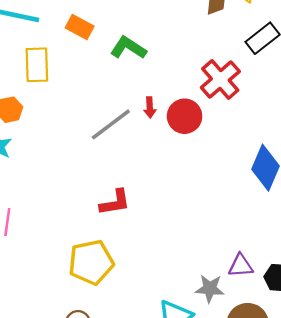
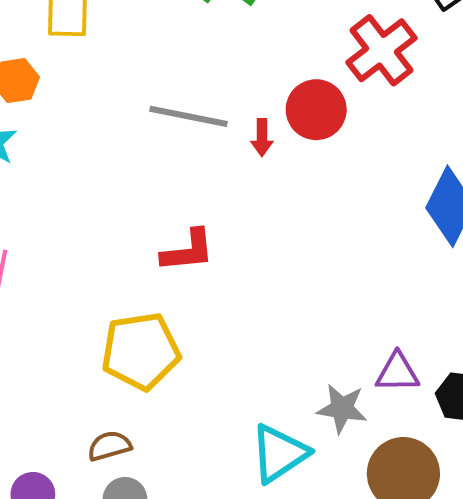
red arrow: (150, 107) -> (262, 137), moved
gray line: (111, 124) -> (189, 116), turned 45

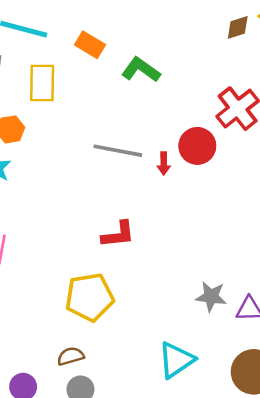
gray star: (342, 408) -> (211, 297), moved

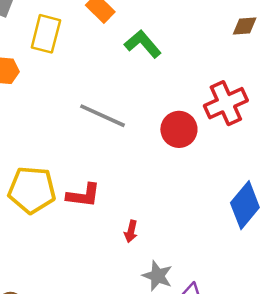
red arrow: (164, 164) -> (131, 231), moved
yellow pentagon: (89, 297) -> (32, 190), moved

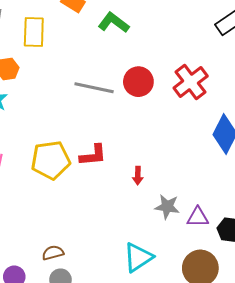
red cross: (226, 103) -> (191, 82), moved
red circle: (179, 129) -> (138, 82), moved

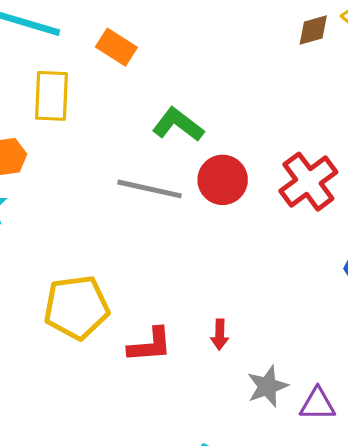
green L-shape: (114, 23) -> (178, 125), moved
red L-shape: (93, 155) -> (150, 345), moved
gray star: (167, 207) -> (267, 386), turned -30

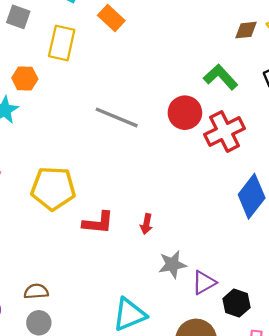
green L-shape: (178, 125) -> (221, 77), moved
red circle: (223, 180) -> (185, 113), moved
purple triangle: (318, 404) -> (204, 283), turned -40

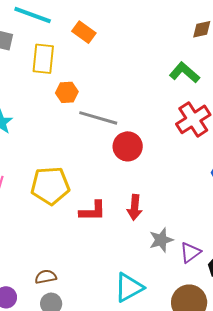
orange hexagon: (25, 79) -> (67, 92), moved
red circle: (185, 113) -> (128, 146), moved
red arrow: (146, 224) -> (135, 207), size x1.4

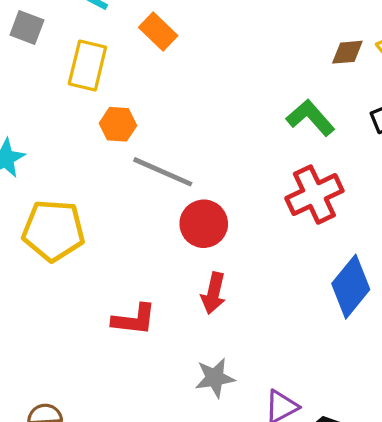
yellow pentagon: (50, 186) -> (53, 230), moved
red arrow: (135, 207) -> (213, 293), moved
gray star: (161, 240) -> (215, 378), moved

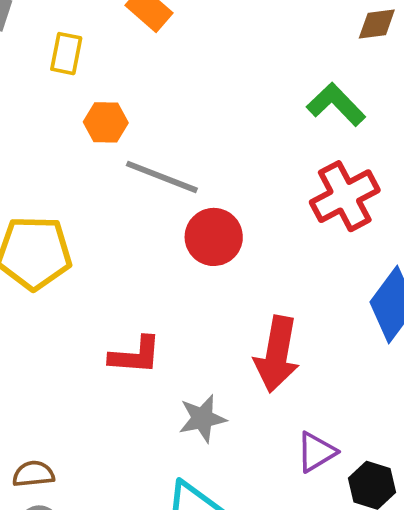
yellow rectangle: (87, 66) -> (66, 54), size x0.7
red arrow: (213, 293) -> (277, 354), moved, size x1.5
gray star: (215, 378) -> (202, 418), moved

